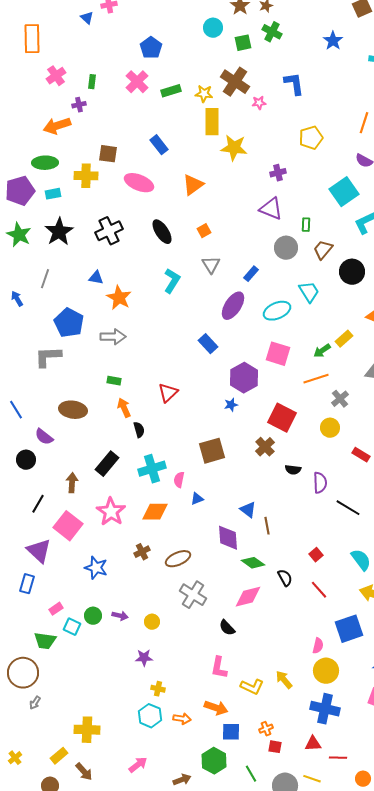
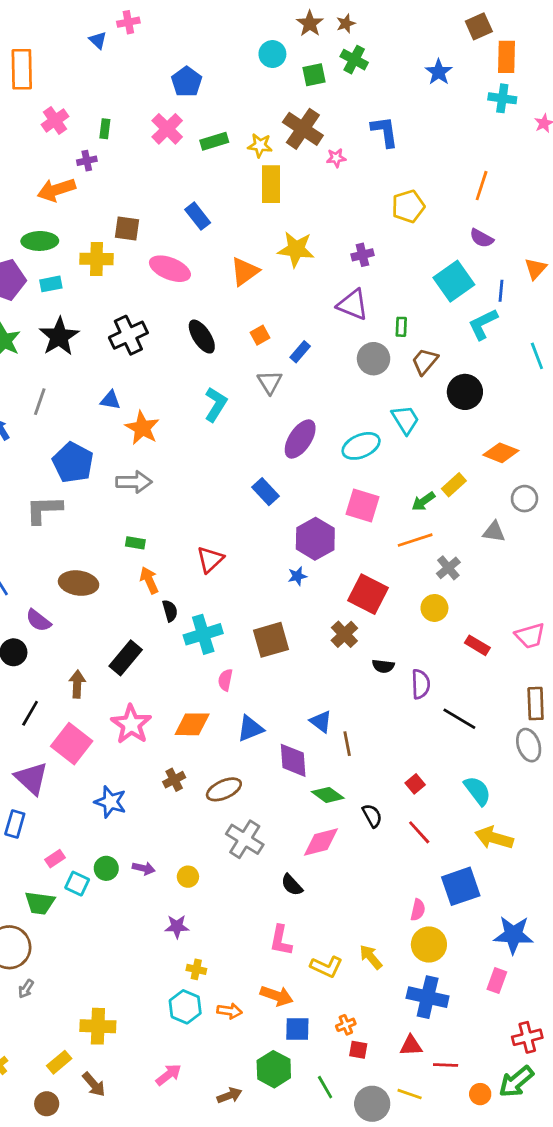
yellow star: (234, 148) -> (296, 249), moved
blue rectangle: (251, 274) -> (300, 352), moved
cyan cross: (152, 469) -> (203, 634), moved
blue triangle: (197, 499) -> (250, 728), moved, size x1.5

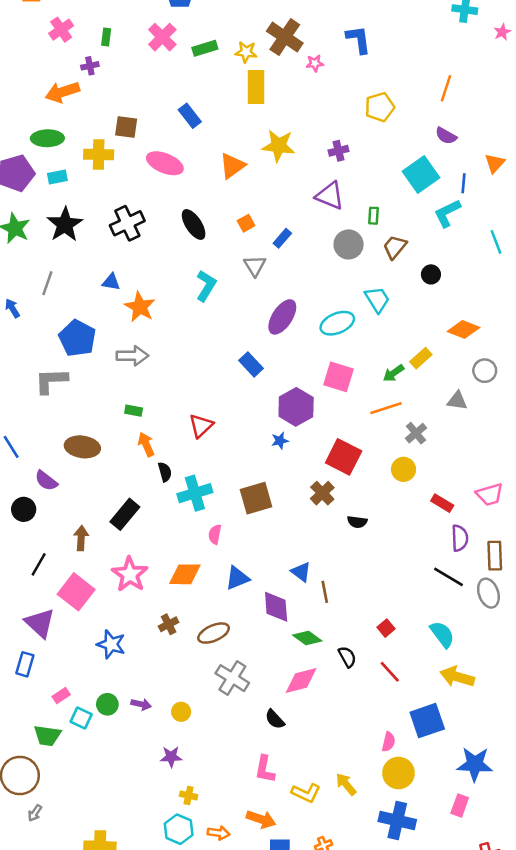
black circle: (465, 392) -> (431, 274), size x0.6
purple semicircle: (421, 684) -> (460, 538), moved
black line: (459, 719) -> (448, 577), moved

